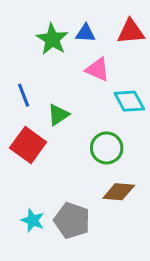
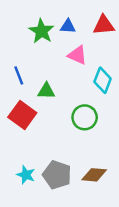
cyan diamond: (129, 101) -> (103, 80), turned 50
green triangle: (58, 115) -> (46, 91), turned 36
brown diamond: (119, 192) -> (94, 175), moved

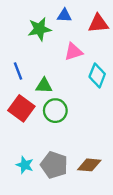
blue triangle: (68, 26) -> (64, 15), moved
green star: (41, 31) -> (39, 29), turned 30
pink triangle: (77, 55) -> (73, 52), turned -42
green circle: (85, 117) -> (55, 111), moved

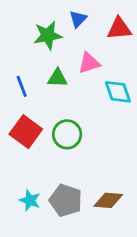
blue triangle: (64, 15) -> (78, 19), turned -49
cyan diamond: (97, 75) -> (118, 92), turned -40
green triangle: (44, 86) -> (57, 78), moved

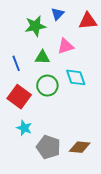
cyan diamond: (118, 92) -> (76, 77), moved
green circle: (67, 134) -> (47, 86), moved
cyan star: (30, 200) -> (24, 128), moved

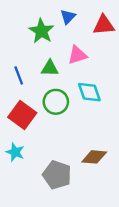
green star: (35, 26) -> (41, 31), turned -30
cyan star: (24, 128) -> (15, 152), moved
brown diamond: (80, 147) -> (94, 157), moved

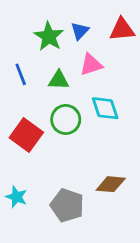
blue triangle: (68, 17) -> (80, 31), moved
blue line: (19, 75) -> (21, 74), moved
cyan star: (15, 152) -> (16, 197), moved

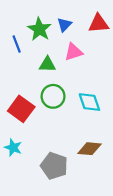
blue line: (21, 74) -> (17, 44), moved
cyan diamond: (105, 108) -> (89, 102), moved
cyan star: (16, 197) -> (13, 148), moved

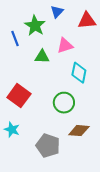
blue triangle: (64, 25) -> (57, 12), moved
green circle: (53, 96) -> (64, 103), moved
cyan diamond: (89, 102) -> (79, 73), moved, turned 30

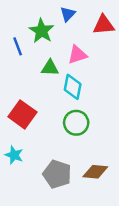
cyan diamond: (79, 73) -> (73, 87), moved
brown diamond: (79, 131) -> (95, 172), moved

